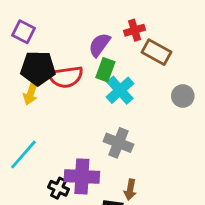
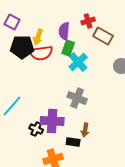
purple semicircle: (99, 45) -> (64, 31), turned -30
yellow arrow: (31, 93) -> (38, 37), moved

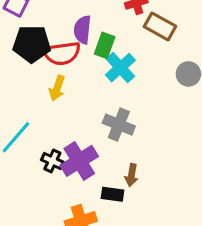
purple semicircle: (64, 31) -> (82, 30), moved
yellow arrow: (38, 37) -> (57, 88), moved
purple cross: (52, 121) -> (79, 161), turned -35
black cross: (36, 129) -> (52, 161), moved

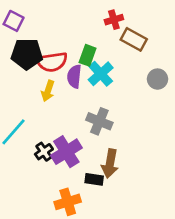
purple semicircle: (82, 30) -> (74, 76), moved
black cross: (52, 161) -> (44, 152), turned 30
brown arrow: (131, 175) -> (110, 164), size x1.5

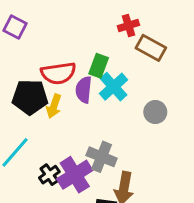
black pentagon: (27, 54) -> (30, 97), moved
gray circle: (157, 79) -> (155, 112), moved
gray cross: (99, 121) -> (102, 157), moved

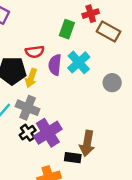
green rectangle: (99, 66) -> (67, 29), moved
red semicircle: (58, 73) -> (35, 52), size x0.7
gray cross: (102, 157) -> (28, 108), moved

